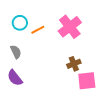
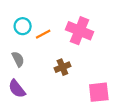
pink cross: (70, 27) -> (79, 31), turned -30
brown cross: (74, 64) -> (62, 67), moved

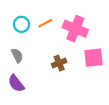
orange line: (43, 34) -> (45, 23), moved
pink square: (99, 92) -> (94, 58), moved

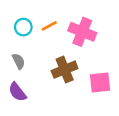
pink square: (94, 58) -> (100, 83), moved
brown cross: (59, 63) -> (65, 70), size x1.5

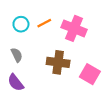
brown cross: (65, 70) -> (58, 62), turned 30
pink square: (100, 83) -> (90, 74), turned 36

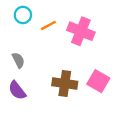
cyan circle: (21, 24) -> (23, 15), moved
brown cross: (58, 62) -> (65, 83), moved

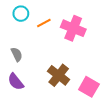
pink square: (98, 81) -> (89, 87), moved
brown cross: (65, 83) -> (59, 75), turned 30

